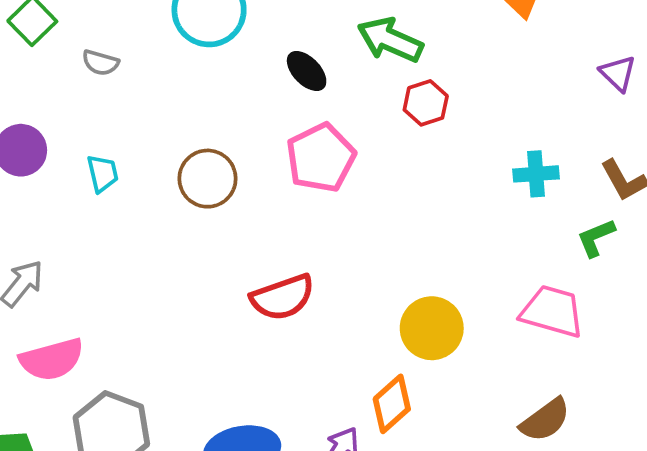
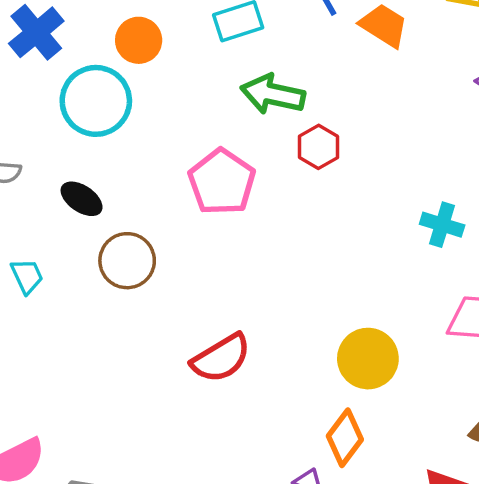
black ellipse: (307, 71) -> (82, 199), moved
pink pentagon: (321, 158) -> (222, 182), moved
cyan cross: (536, 174) -> (442, 225), moved, turned 33

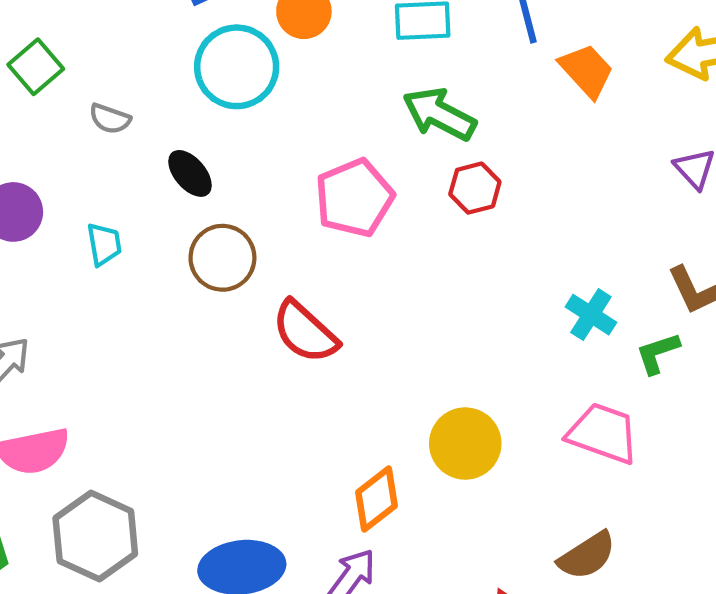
red semicircle: (221, 358) -> (305, 332), moved, turned 58
orange diamond: (345, 438) -> (377, 499), moved

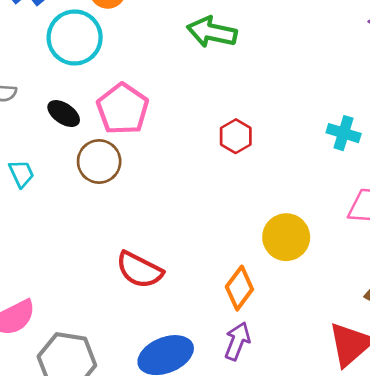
red hexagon: (475, 188) -> (236, 136), moved
pink pentagon: (354, 198) -> (123, 109), moved
red semicircle: (305, 332) -> (139, 270), moved

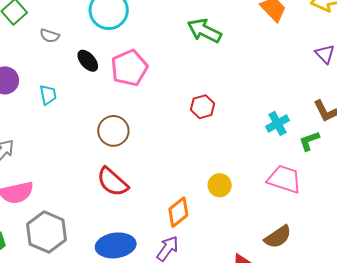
cyan cross: (344, 133) -> (277, 123), turned 30
brown circle: (99, 161) -> (113, 131), moved
yellow circle: (286, 237) -> (220, 185), size x0.7

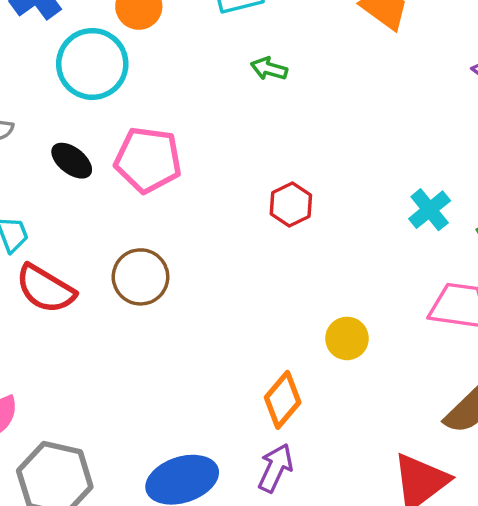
green arrow: (204, 31) -> (269, 69), size x0.6
pink pentagon: (129, 68) -> (148, 160), turned -30
red semicircle: (113, 182) -> (45, 289), moved

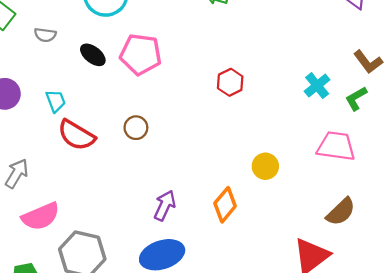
brown circle: (140, 277) -> (136, 128), size x0.7
purple arrow: (275, 468) -> (165, 205), moved

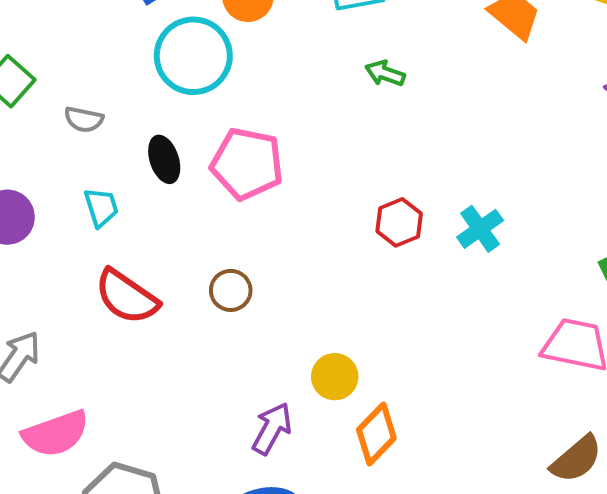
black ellipse: (93, 55) -> (164, 159), turned 30
cyan cross: (317, 86) -> (480, 229), moved
cyan trapezoid: (56, 101) -> (101, 207), moved
yellow circle: (265, 166) -> (335, 377), moved

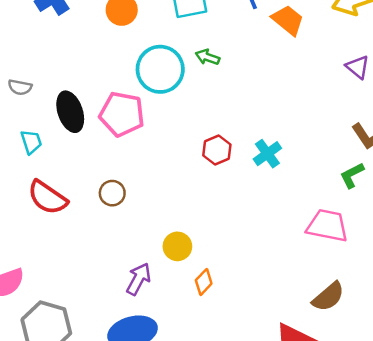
cyan circle: (193, 56) -> (160, 69), moved
black ellipse: (164, 159) -> (70, 112), size x1.4
orange diamond: (376, 434) -> (204, 282), size x0.7

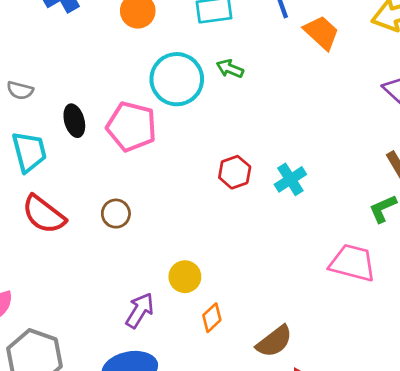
black ellipse: (70, 112) -> (74, 121), size x0.7
cyan trapezoid: (31, 142) -> (29, 152), size x1.5
brown semicircle: (328, 297) -> (274, 341), moved

